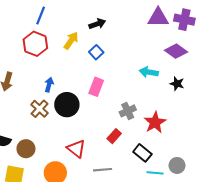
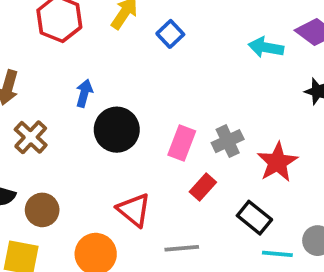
cyan arrow: (149, 72) -> (266, 47), moved
pink rectangle: (96, 87) -> (182, 143), moved
brown cross: (40, 109) -> (31, 137), moved

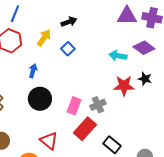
blue arrow: (84, 93) -> (33, 71), moved
red star: (277, 162) -> (124, 86), moved, turned 30
red rectangle: (203, 187) -> (85, 129), size x1.6

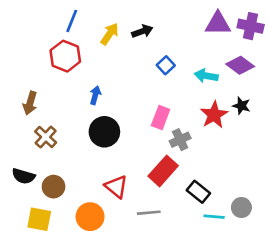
yellow arrow: (44, 38) -> (110, 34), moved
blue square: (68, 49) -> (166, 65), moved
red star: (124, 86) -> (214, 115), turned -30
pink rectangle: (74, 106) -> (161, 117), moved

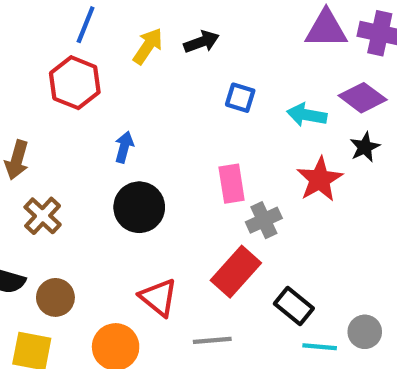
blue square: (166, 65) -> (240, 98), turned -30
black star: (241, 106) -> (365, 147), moved, turned 30
pink rectangle: (161, 117) -> (232, 184), turned -30

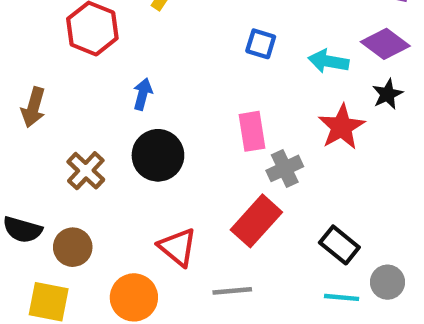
brown cross: (43, 216) -> (86, 171), moved
black rectangle: (294, 306) -> (339, 245), moved

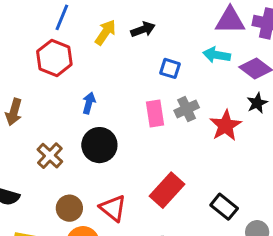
cyan arrow: (328, 61) -> (217, 55), moved
pink rectangle: (252, 131) -> (155, 114), moved
gray cross: (285, 168) -> (187, 109), moved
brown circle: (73, 247) -> (69, 208), moved

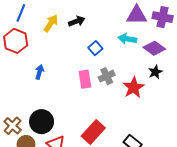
blue square: (170, 68) -> (95, 48), turned 32
black circle: (99, 145) -> (42, 122), moved
brown cross: (50, 156) -> (13, 126), moved

